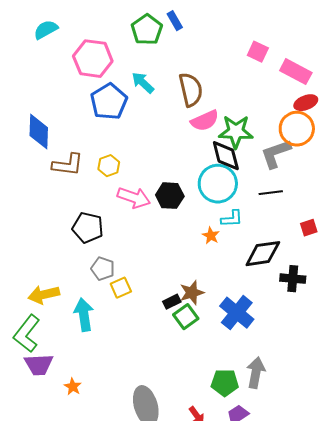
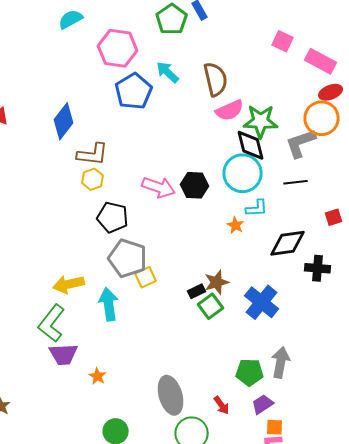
blue diamond: (39, 132) -> (64, 121), turned 36
yellow hexagon: (109, 166) -> (93, 179), moved
gray pentagon: (103, 269) -> (128, 258), size x1.6

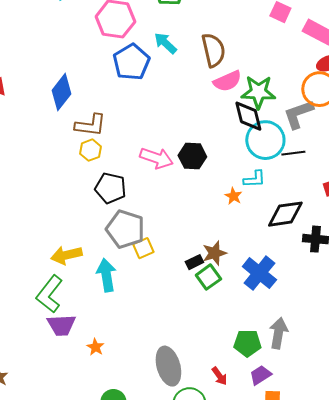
cyan circle: (243, 173) -> (265, 140), moved

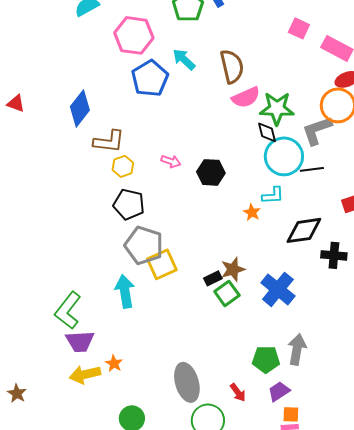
black diamond: (248, 116) -> (267, 132), size x0.7
yellow hexagon: (90, 150) -> (123, 166), moved
pink arrow: (156, 158) -> (171, 161), moved, size x0.6
yellow square: (143, 248) -> (162, 264), size x1.4
yellow arrow: (66, 255) -> (85, 374), moved

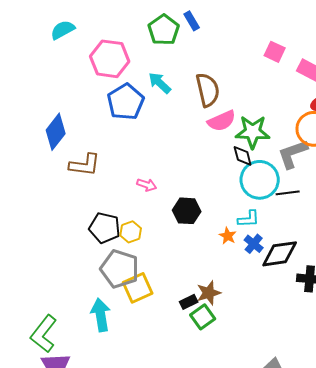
yellow hexagon: (123, 166) -> (131, 232), moved
black hexagon: (211, 172) -> (187, 211), moved
blue cross: (278, 289) -> (254, 244), moved, size x0.6

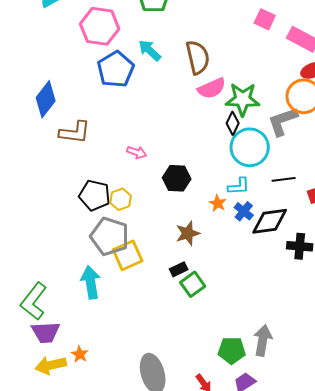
black diamond: (243, 156) -> (233, 123), turned 40
black line: (288, 193) -> (284, 179), moved
brown star: (209, 293) -> (188, 233), moved

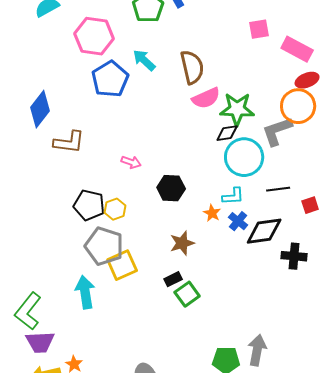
pink square: (265, 19) -> (259, 29), turned -35
black diamond: (233, 123) -> (227, 133), turned 55

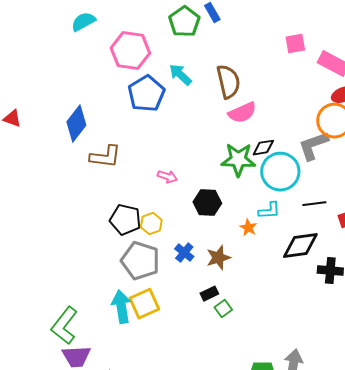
green star: (237, 109) -> (238, 160), moved
blue cross: (238, 221) -> (184, 253), moved
yellow square: (122, 265) -> (144, 304), moved
green square: (187, 294) -> (223, 309), size x0.7

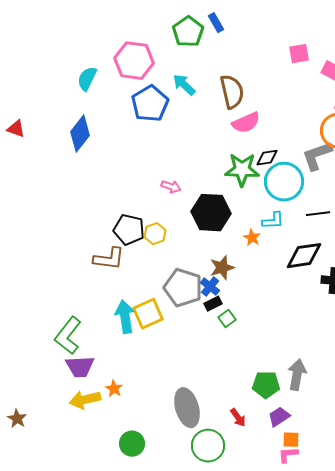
cyan semicircle: (83, 22) -> (87, 79), moved, turned -35
brown L-shape: (105, 157) -> (109, 259), moved
black hexagon: (207, 203) -> (211, 213), size x1.4
blue cross: (184, 253) -> (210, 287), moved
gray pentagon: (140, 261) -> (183, 288), moved

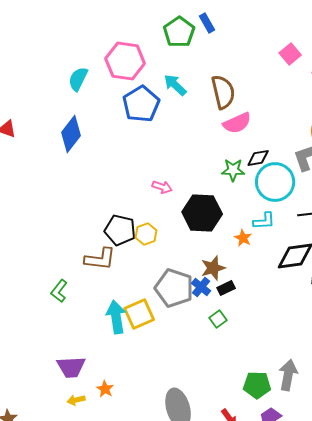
pink square: (299, 54) -> (290, 54), turned -30
green star: (242, 170) -> (233, 170), size x0.7
black rectangle: (213, 304) -> (226, 288), moved
green L-shape: (68, 336) -> (59, 291), moved, size x0.6
yellow arrow: (85, 400) -> (76, 400), size x0.6

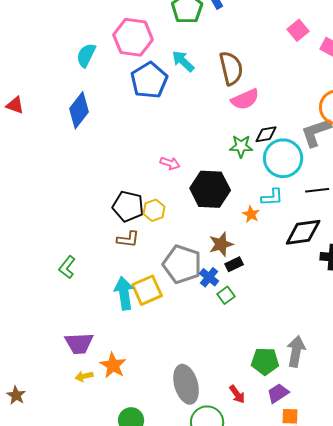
brown L-shape: (100, 259) -> (128, 239), moved, size x0.7
blue cross: (201, 287) -> (209, 277), moved
orange star: (105, 389) -> (113, 365), size x1.5

